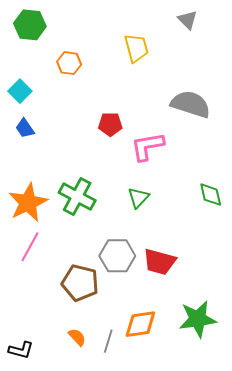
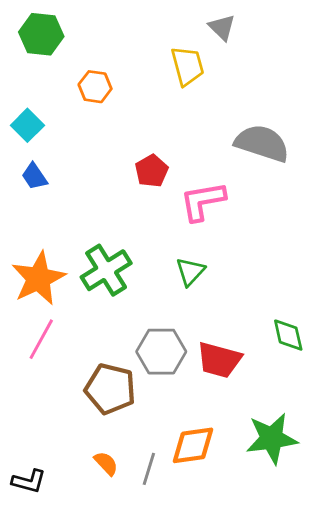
gray triangle: (188, 20) -> (222, 27), moved
red pentagon: (110, 124) -> (152, 171), turned -30
green diamond: (211, 195) -> (288, 335), moved
green cross: (77, 197) -> (106, 270), turned 30

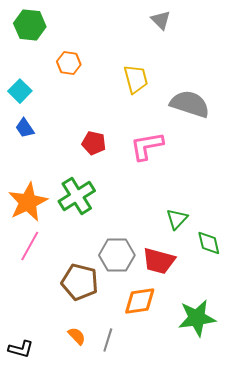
yellow trapezoid: (187, 66) -> (136, 79), moved
red pentagon: (152, 171) -> (94, 143), moved, turned -30
green triangle: (190, 272) -> (177, 219), moved
orange diamond: (193, 445) -> (140, 301), moved

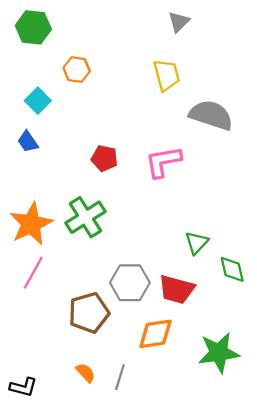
gray triangle: (161, 20) -> (179, 22), turned 30
yellow trapezoid: (136, 79) -> (167, 75), moved
cyan square: (20, 91) -> (38, 101), moved
brown pentagon: (80, 282) -> (89, 313), turned -30

